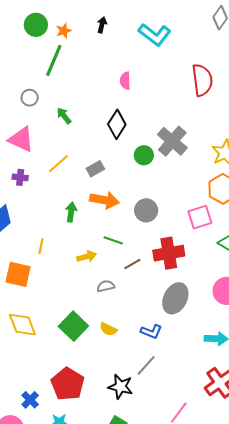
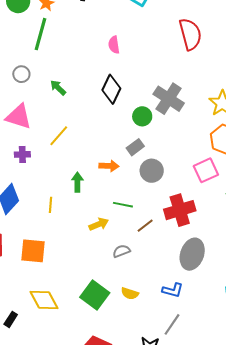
gray rectangle: (95, 169) -> (135, 147), moved
orange arrow: (104, 200) -> (109, 166), size x0.7
yellow line: (41, 246) -> (51, 205), moved

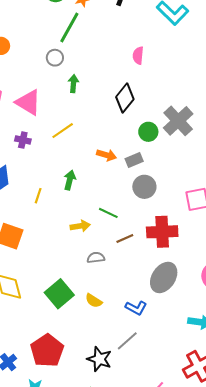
gray circle: (21, 74) -> (55, 58), moved
green arrow: (58, 88) -> (73, 84), turned 36
orange arrow: (109, 166) -> (107, 155), moved

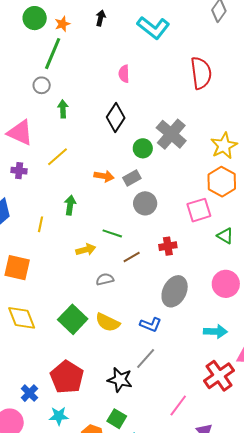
red cross: (162, 232) -> (168, 246), size x0.6
yellow semicircle: (94, 301) -> (108, 322), size x1.4

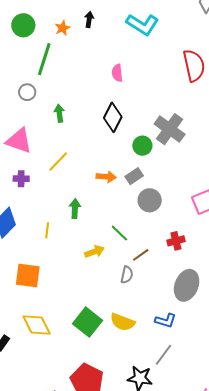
orange star: (62, 24) -> (63, 28), moved
gray circle: (42, 85) -> (27, 92), moved
green line: (112, 233) -> (119, 233), turned 30
gray semicircle: (105, 279) -> (127, 275), moved, turned 120

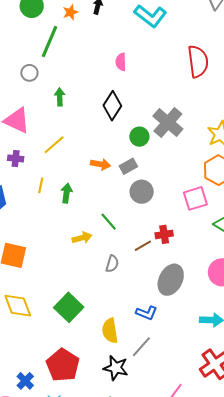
yellow line: (47, 230) -> (41, 185), moved
brown line: (141, 255) -> (143, 246), moved
yellow semicircle: (123, 322) -> (110, 331), moved, turned 55

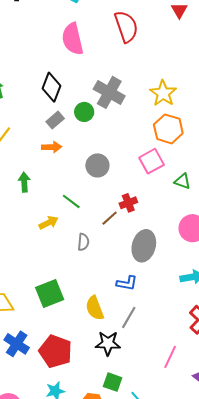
pink semicircle: (121, 62) -> (73, 39), moved, size x1.8
gray rectangle: (128, 166) -> (55, 120), moved
green square: (69, 307) -> (50, 294), turned 36
blue cross: (25, 381) -> (17, 344), moved, size x1.4

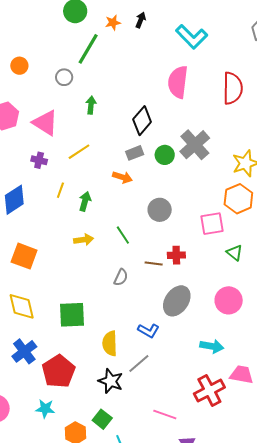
brown line: (110, 218) -> (154, 264), turned 30
yellow arrow: (48, 223) -> (84, 240), moved
pink line: (170, 357) -> (165, 414), turned 65

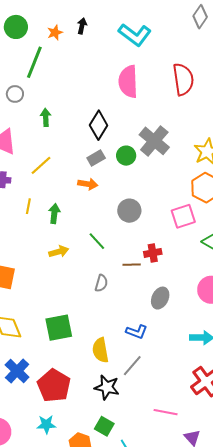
gray ellipse: (177, 301) -> (160, 298), size x0.7

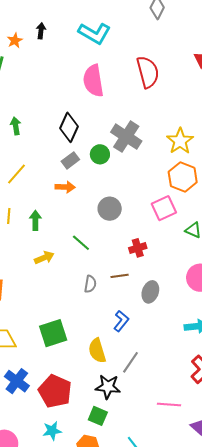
brown line: (132, 265) -> (120, 276), moved
blue L-shape: (137, 332) -> (121, 321), moved, turned -65
green square: (104, 426) -> (98, 416), moved

